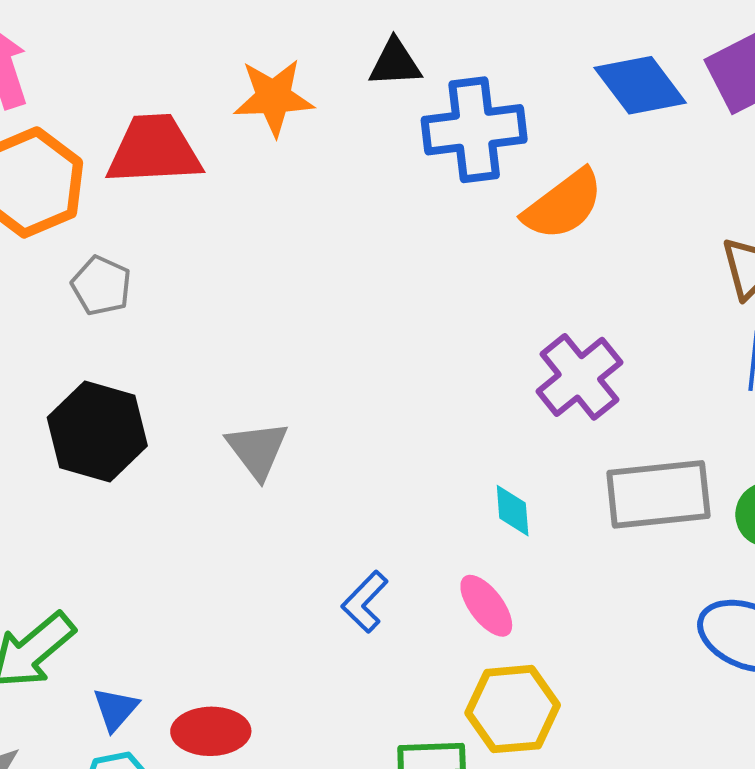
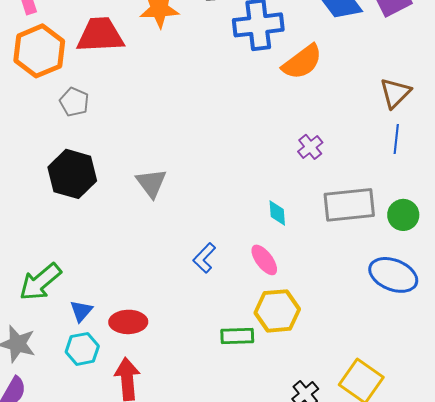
purple cross: (579, 377) -> (310, 147), size x0.6

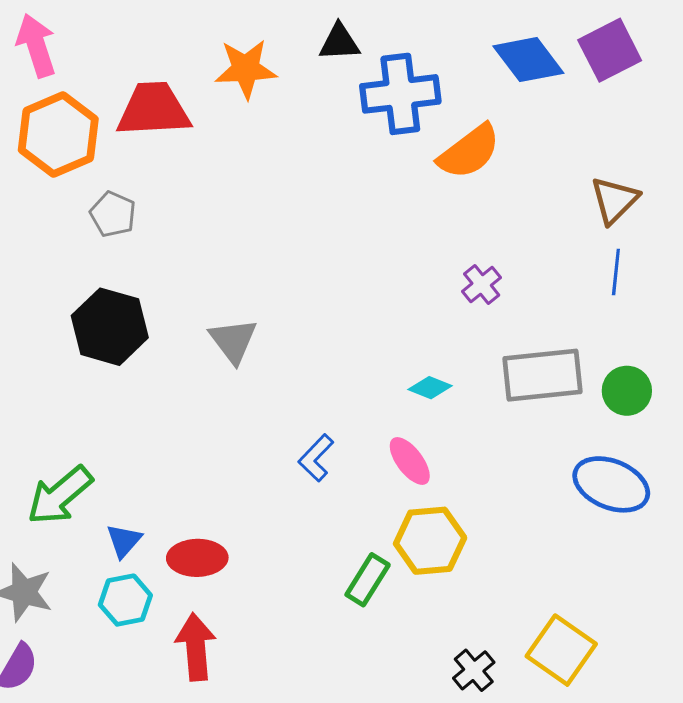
cyan diamond: (277, 213) -> (430, 388), turned -64
green rectangle: (237, 336) -> (368, 580), turned -56

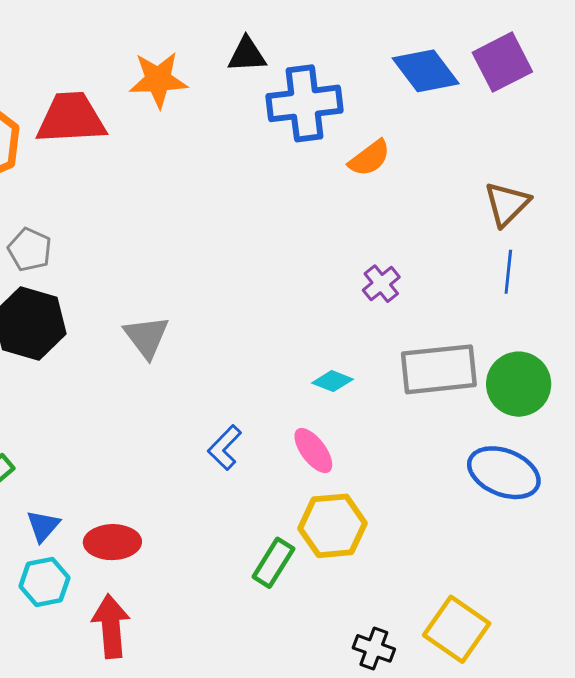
orange semicircle: (469, 152) -> (369, 158), size x0.7
gray pentagon: (113, 214) -> (30, 250), moved
green circle: (627, 391) -> (519, 384), size x1.4
black cross: (474, 670) -> (374, 648), turned -30

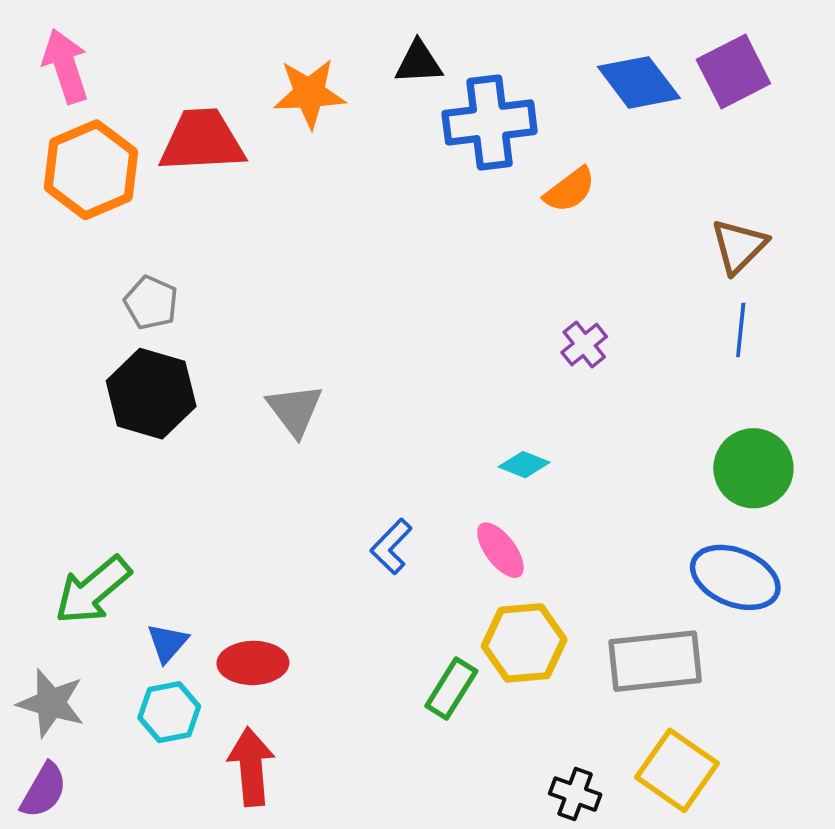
gray rectangle: (439, 369) -> (655, 661), moved

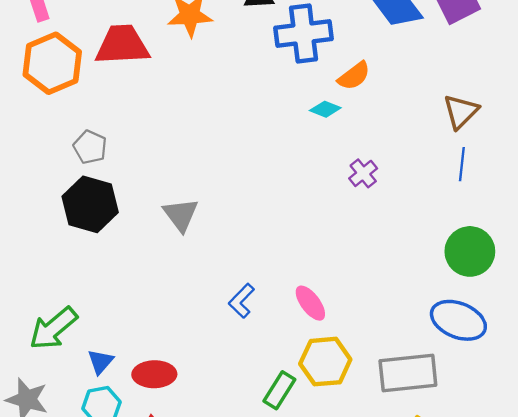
cyan diamond: (524, 465) -> (325, 109), moved

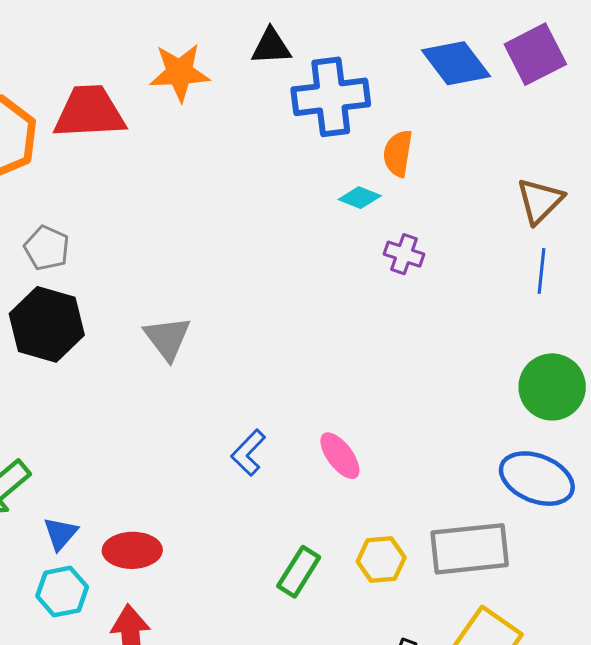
orange semicircle: (354, 76) -> (398, 153), turned 136
purple cross: (363, 173) -> (404, 254), moved, turned -32
yellow hexagon: (325, 362) -> (381, 559), moved, size x0.7

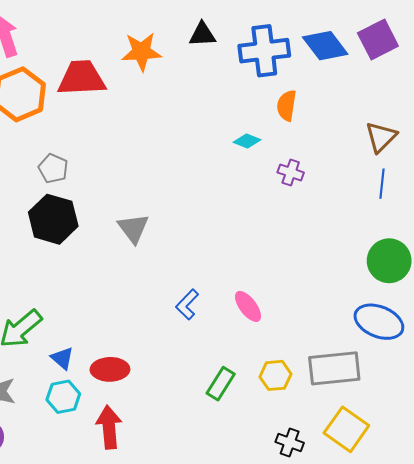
blue cross: (331, 97) -> (264, 51), moved
cyan diamond: (360, 198) -> (247, 141), moved
blue triangle: (61, 534) -> (62, 358), turned -30

